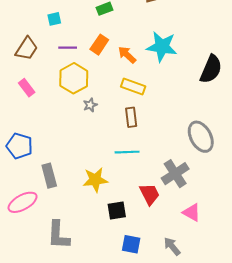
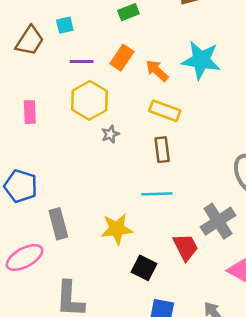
brown trapezoid: (27, 49) -> (30, 41), moved
pink rectangle: (27, 88) -> (30, 112), turned 36
black square: (117, 210) -> (144, 268), turned 36

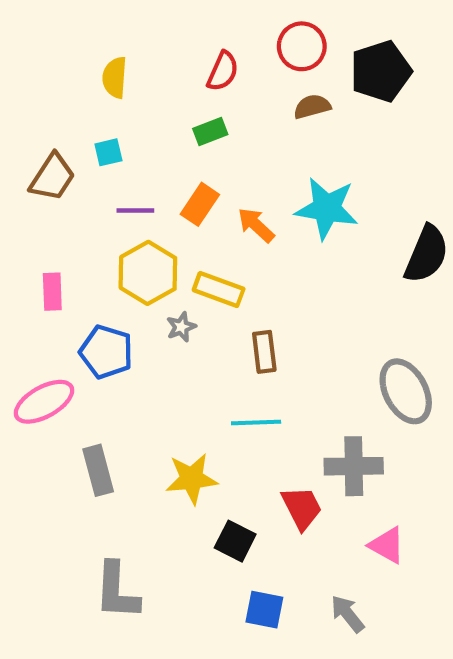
yellow rectangle: (165, 111) -> (219, 290), moved
blue pentagon: (21, 186) -> (106, 352), moved
gray cross: (218, 221) -> (354, 466), turned 32
pink ellipse: (25, 257) -> (44, 402), moved

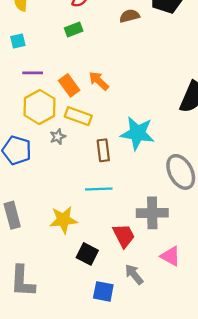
orange rectangle: (200, 204) -> (69, 85), moved, turned -70
cyan star: (327, 208) -> (137, 133), moved
gray arrow: (347, 614) -> (134, 274), moved

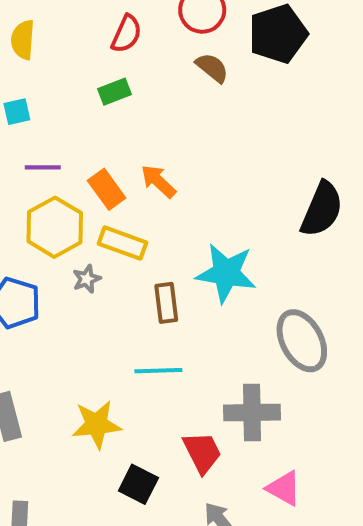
brown semicircle: (129, 16) -> (212, 68), turned 54

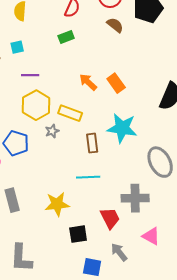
orange rectangle: (107, 189) -> (116, 83), moved
black square: (138, 484) -> (78, 234), turned -36

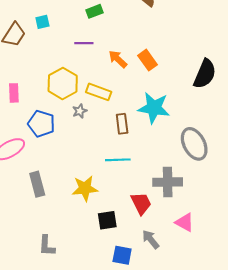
purple line: (30, 75) -> (84, 43), moved
gray L-shape: (21, 258) -> (47, 246), size x0.7

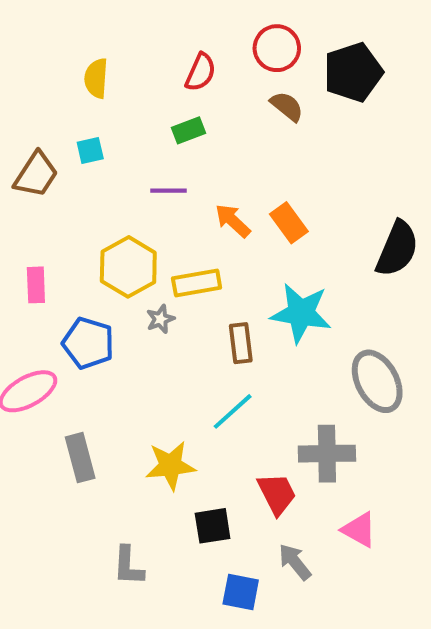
yellow rectangle: (99, 92) -> (197, 283), turned -30
cyan line: (118, 160) -> (233, 411), turned -40
gray L-shape: (47, 246) -> (128, 566), moved

